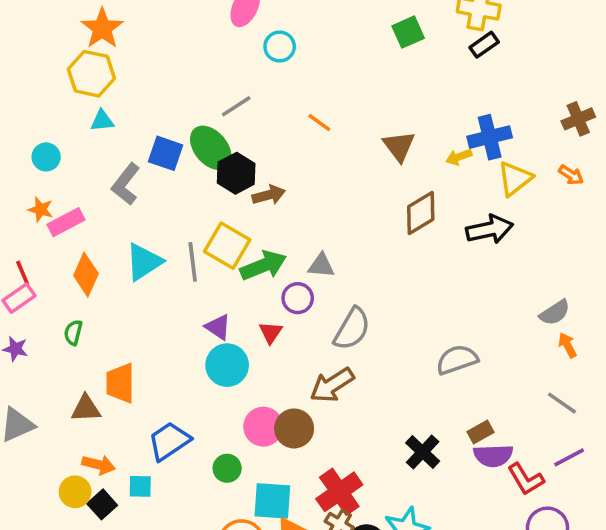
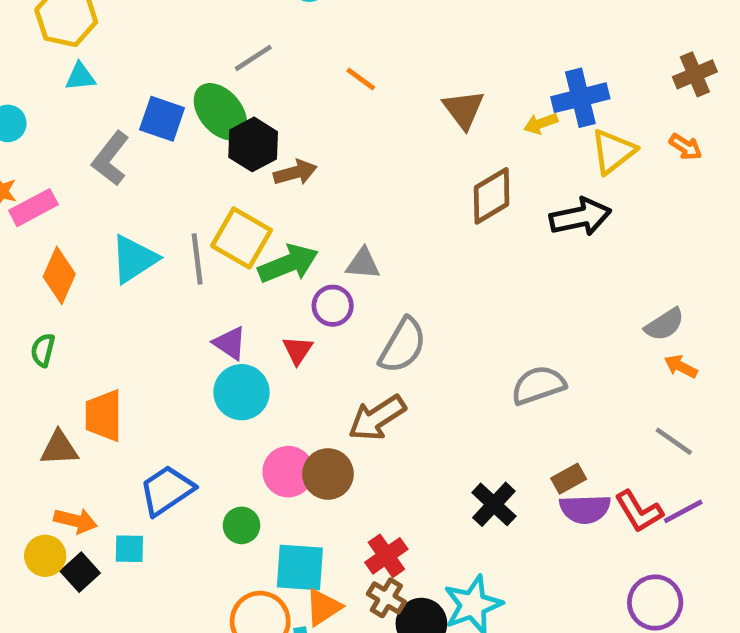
orange arrow: (567, 345) -> (681, 366), turned -35
red L-shape: (526, 479) -> (639, 511), moved
red cross: (339, 492) -> (386, 556), size x0.7

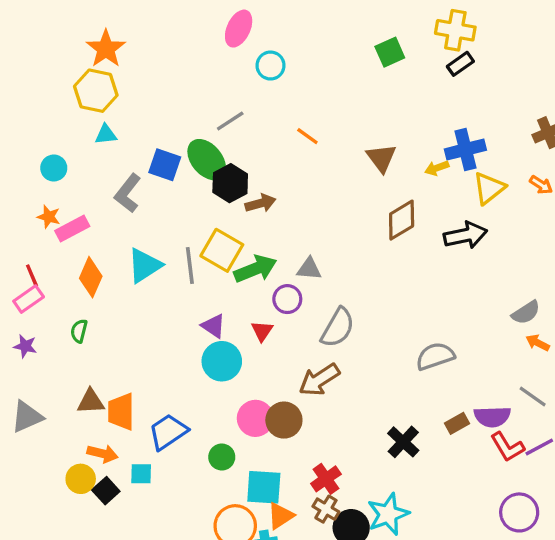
orange trapezoid: (104, 416) -> (121, 412), moved
purple semicircle: (585, 509) -> (492, 417), moved

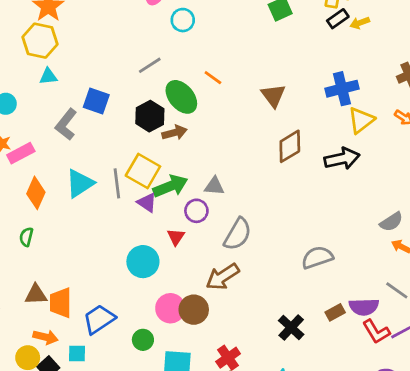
green ellipse: (207, 160) -> (181, 97), moved
yellow arrow: (437, 168) -> (360, 23), moved
purple triangle: (213, 326) -> (147, 203), moved

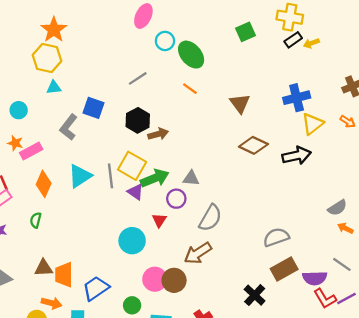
green ellipse: (181, 97) -> (191, 55), moved
brown diamond: (290, 146) -> (253, 145), turned 56
brown rectangle: (335, 312) -> (284, 269), moved, size x1.6

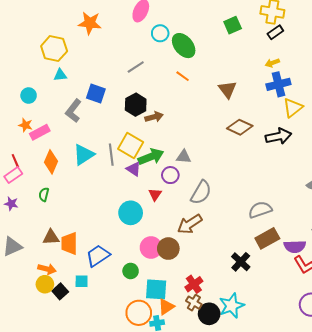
orange star: (54, 30) -> (90, 23), moved, turned -30
yellow arrow: (311, 43) -> (272, 63), moved
orange arrow: (52, 303) -> (47, 269), moved

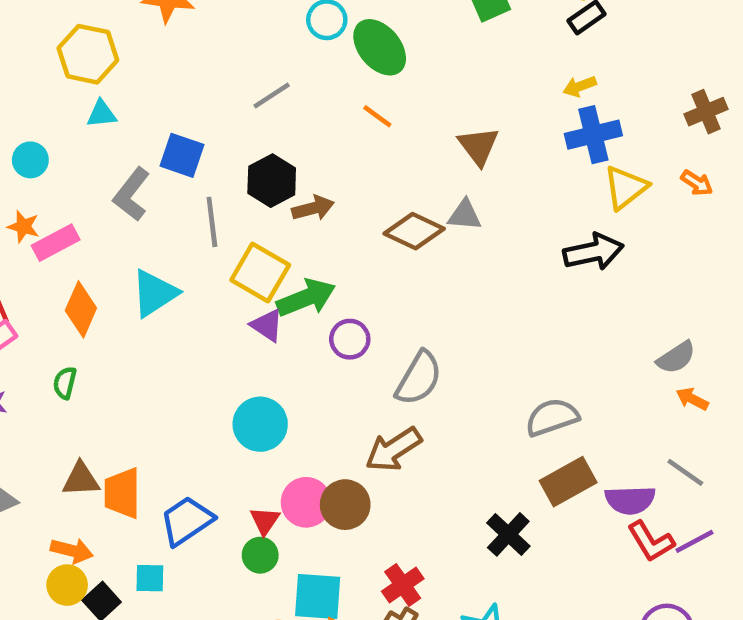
brown diamond: (240, 127) -> (414, 231), moved
gray line: (111, 155) -> (212, 222), moved
gray triangle: (184, 157) -> (465, 215), moved
red triangle: (155, 194) -> (265, 521), moved

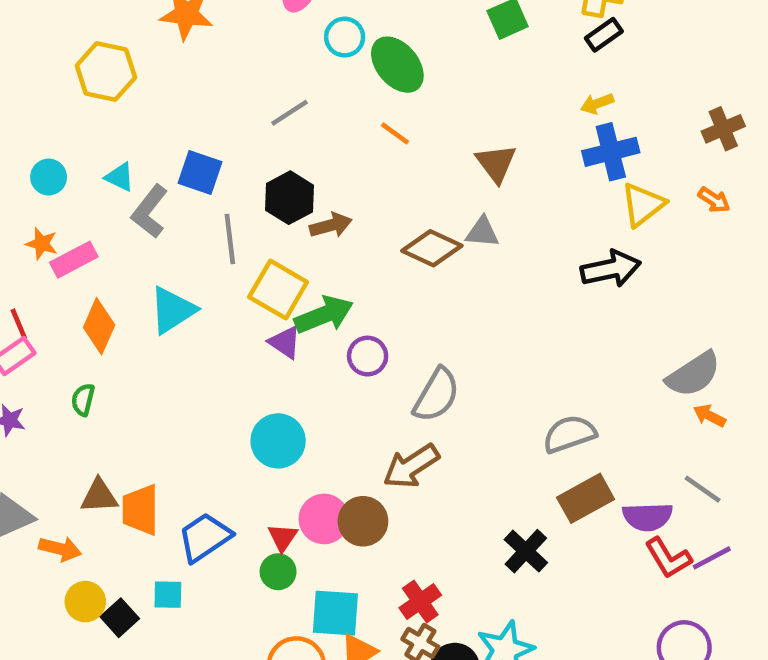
cyan triangle: (102, 114) -> (120, 177), moved, turned 32
gray semicircle: (676, 358) -> (693, 374), size x1.4
orange arrow: (72, 551) -> (60, 549), moved

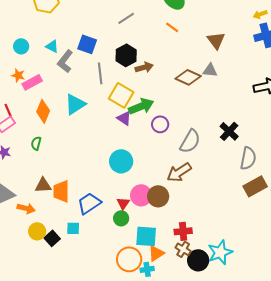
gray semicircle: (569, 434) -> (248, 158), turned 120
black cross: (526, 551) -> (229, 131), moved
red cross: (420, 602) -> (183, 231), turned 30

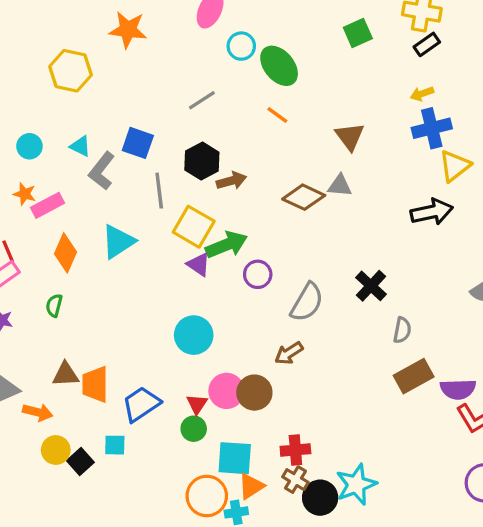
gray semicircle: (248, 158) -> (402, 330), size x0.7
brown arrow: (179, 172) -> (289, 353), size x0.7

